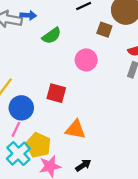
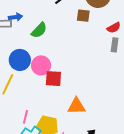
pink circle: (86, 60) -> (41, 65), moved
blue circle: (21, 108) -> (20, 60), moved

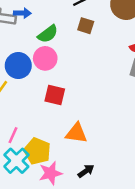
brown square: (83, 16) -> (86, 26), moved
pink circle: (41, 65) -> (45, 58), moved

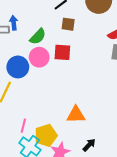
blue arrow: (22, 13) -> (14, 23), turned -88
red square: (55, 95) -> (62, 52), moved
yellow pentagon: (37, 151) -> (46, 135), turned -30

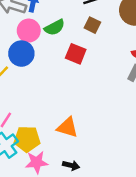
pink circle: (39, 57) -> (29, 31), moved
black arrow: (89, 145) -> (71, 165), turned 40

